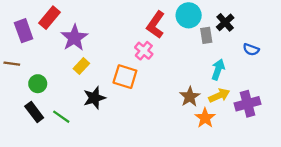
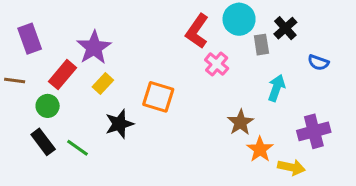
red rectangle: (50, 18) -> (63, 75), moved
pink cross: (144, 51) -> (217, 64), moved
yellow arrow: (219, 95) -> (291, 167), moved, turned 36

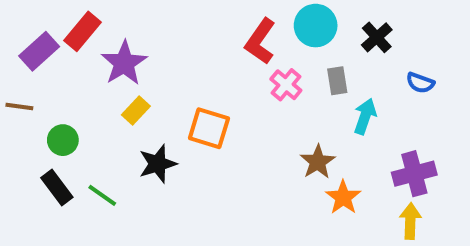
purple rectangle: (30, 39) -> (39, 51), turned 68
gray rectangle: (261, 45) -> (337, 81), moved
red rectangle: (63, 75) -> (83, 31), moved
yellow arrow: (291, 167) -> (410, 221), moved, turned -100

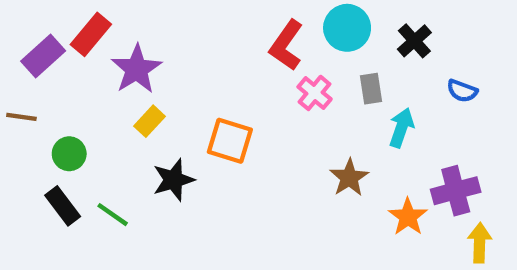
orange star: (343, 197) -> (408, 217), moved
yellow arrow: (410, 221) -> (480, 243), moved

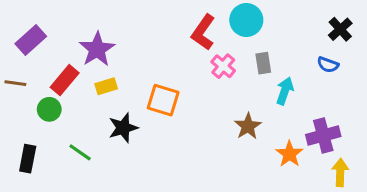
red rectangle: (91, 34) -> (65, 80), moved
black cross: (414, 41) -> (340, 29), moved
yellow rectangle: (150, 121) -> (106, 86), turned 30
black rectangle: (63, 206) -> (28, 159), moved, turned 48

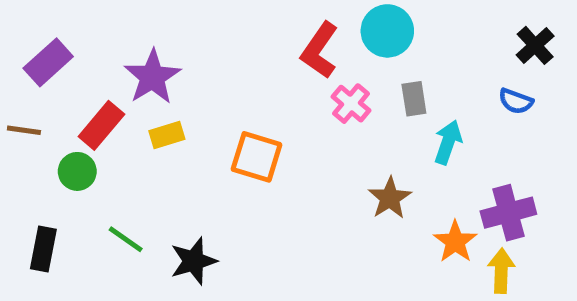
black star: (123, 128) -> (194, 261), moved
yellow arrow: (340, 172) -> (501, 271), moved

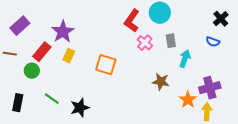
yellow rectangle: (167, 135) -> (69, 56), turned -48
brown star: (390, 198) -> (161, 82), turned -30

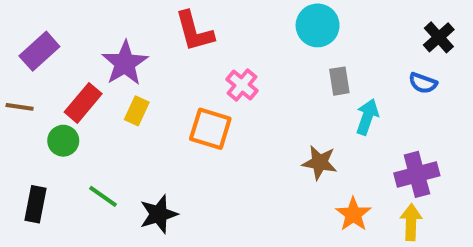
red L-shape: (132, 21) -> (194, 31), moved, turned -50
pink cross: (145, 43) -> (242, 85), moved
orange star: (188, 100) -> (353, 214), moved

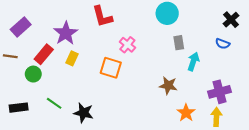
black rectangle: (35, 204) -> (19, 108), turned 72
black star: (159, 214) -> (83, 113), turned 30

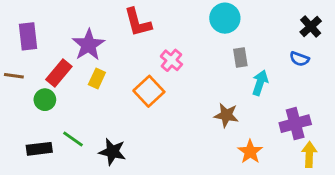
purple rectangle: (21, 27) -> (28, 36), turned -54
orange square: (111, 68) -> (149, 91), turned 30
black rectangle: (19, 108) -> (39, 149), moved
yellow arrow: (216, 117) -> (309, 154), moved

